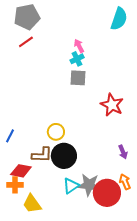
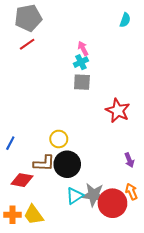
cyan semicircle: (119, 19) -> (125, 20), size x0.6
orange cross: (15, 185) -> (12, 215), moved

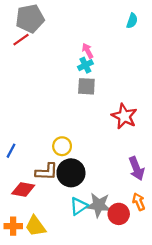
red line: (27, 44) -> (21, 40), moved
purple arrow: (129, 160) -> (136, 168), size x1.5
red circle: (112, 203) -> (119, 214), size x0.7

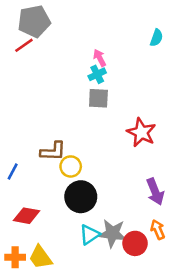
cyan semicircle: (132, 21) -> (156, 38), moved
brown L-shape: (47, 172) -> (53, 151), moved

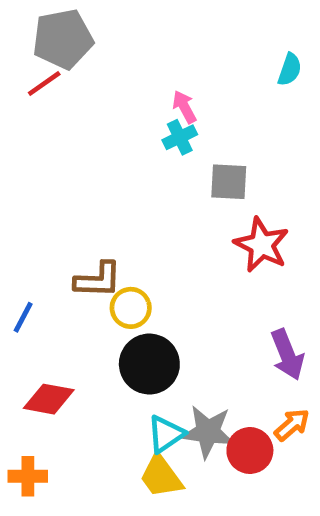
gray square: (98, 98) -> (229, 182), moved
orange arrow: (158, 230) -> (292, 425), turned 72
yellow trapezoid: (40, 257) -> (161, 476), moved

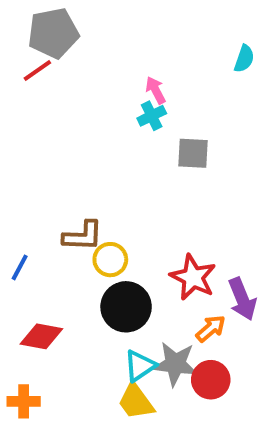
red star: (262, 245) -> (193, 277), moved
orange arrow: (292, 425) -> (211, 328), moved

